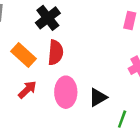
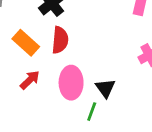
black triangle: (98, 97) -> (105, 88), turned -36
green line: (122, 119) -> (92, 112), moved

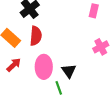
green line: (92, 112) -> (59, 88), turned -40

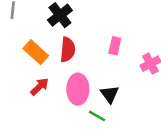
pink rectangle: (94, 11) -> (115, 46), moved
green line: (59, 88) -> (97, 116), turned -40

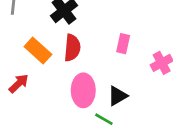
red arrow: (40, 87) -> (19, 83), moved
black triangle: (110, 94) -> (118, 96), turned 36

